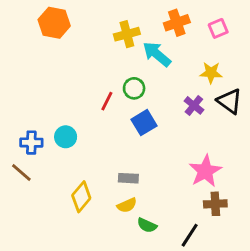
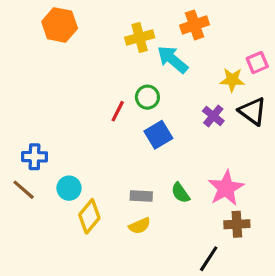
pink square: (218, 28) -> (257, 63), moved
cyan circle: (66, 137) -> (69, 188), moved
green semicircle: (147, 225) -> (180, 193), moved, turned 30

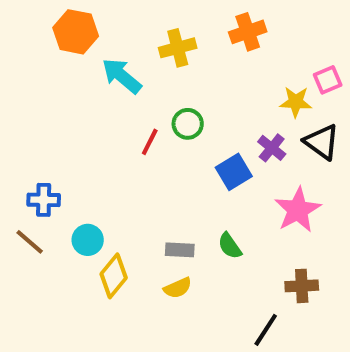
cyan arrow: (173, 59) -> (122, 76), moved
blue square: (158, 135) -> (234, 172), moved
pink star: (226, 188) -> (298, 210), moved

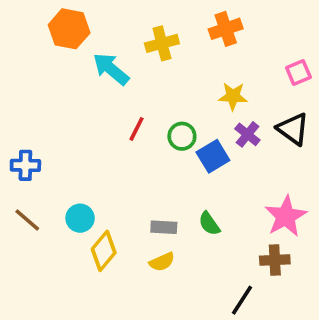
yellow star: (296, 102) -> (233, 96), moved
green circle: (188, 124) -> (182, 136), moved
blue cross: (44, 200) -> (25, 165), moved
pink star: (298, 210) -> (286, 216), moved

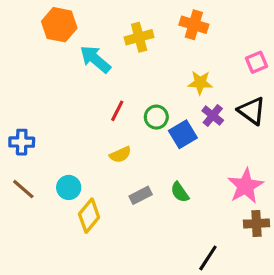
orange cross: (226, 29) -> (194, 25), turned 36
gray rectangle: (164, 227) -> (141, 195), turned -30
brown cross: (275, 260) -> (256, 223), moved
yellow semicircle: (162, 262) -> (120, 155), moved

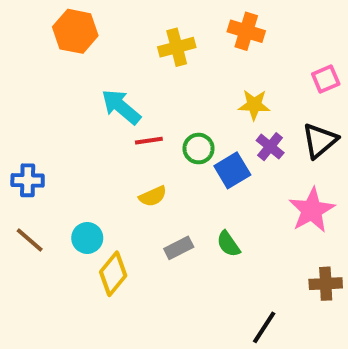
cyan arrow: (95, 59) -> (121, 107), moved
red line: (117, 111) -> (149, 141), turned 55
black triangle: (252, 111) -> (320, 141), turned 44
pink star: (246, 186) -> (312, 210), moved

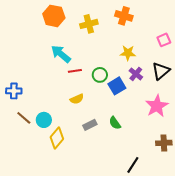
orange hexagon: (75, 31) -> (54, 16), moved
brown line: (30, 240) -> (24, 118), moved

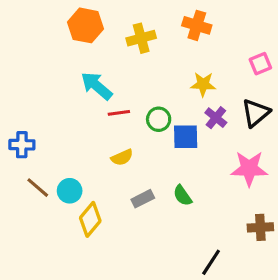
blue square: (117, 86) -> (186, 137), turned 30
pink star: (157, 106) -> (249, 169), turned 30

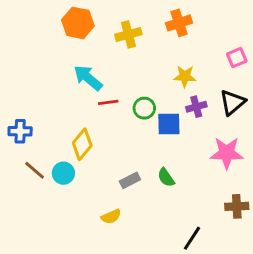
orange cross: (197, 25) -> (179, 23), turned -35
purple cross: (216, 118) -> (196, 107), turned 36
yellow semicircle: (122, 157) -> (111, 216), moved
yellow diamond: (90, 219) -> (82, 144), moved

